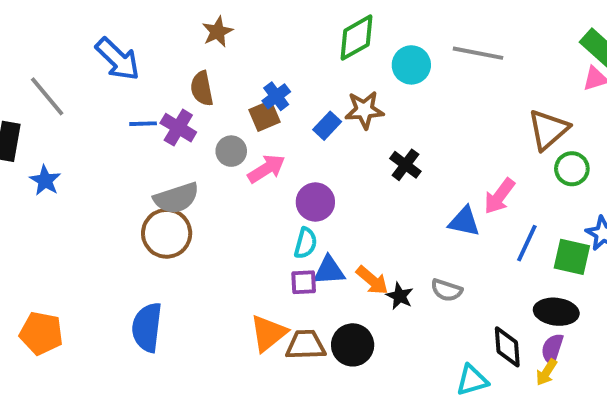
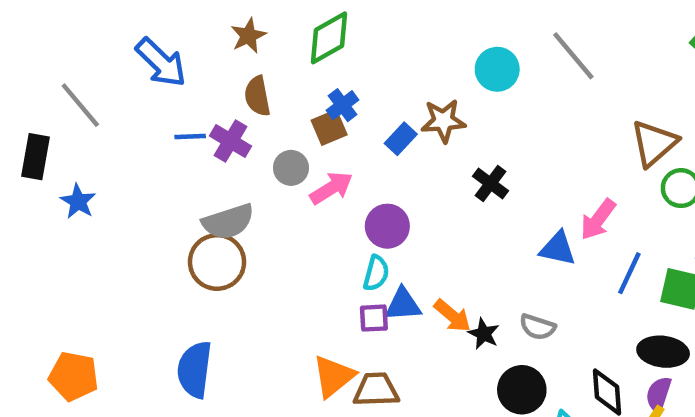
brown star: (217, 32) -> (248, 36), moved
green diamond: (357, 38) -> (329, 38), moved
gray line: (478, 53) -> (573, 56), turned 39
black circle: (353, 345) -> (522, 390), moved

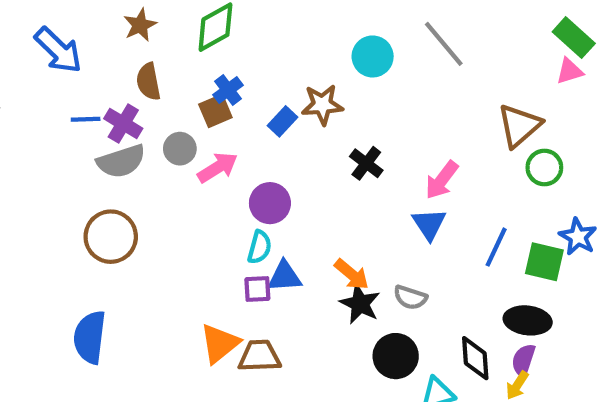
pink arrow: (598, 219) -> (442, 180), moved
gray semicircle: (228, 222) -> (121, 161), moved
blue triangle: (558, 249) -> (429, 224), turned 45
orange arrow: (452, 316) -> (352, 274), moved
black star: (484, 334) -> (360, 304), size x1.4

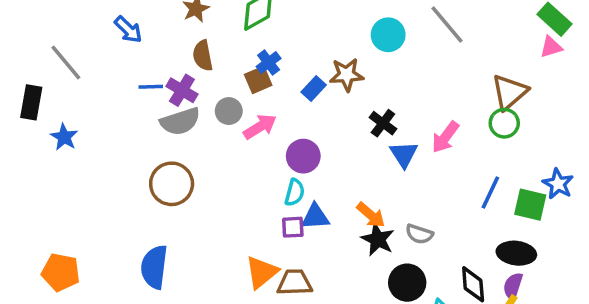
blue arrow: (58, 50) -> (128, 30), size x0.7
green circle: (544, 168) -> (504, 123), moved
blue triangle: (429, 224) -> (404, 154), moved

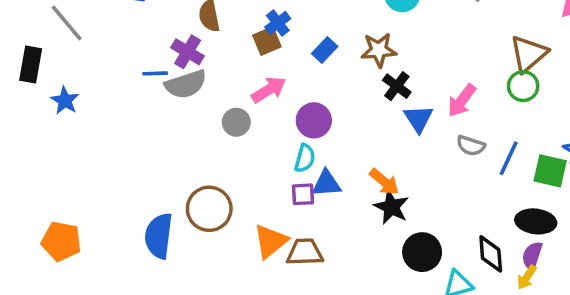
brown star: (347, 75) -> (379, 50), moved
blue line: (151, 87) -> (155, 73), moved
gray circle: (229, 111) -> (236, 122), moved
brown circle: (172, 184) -> (209, 209), moved
gray semicircle: (419, 234) -> (471, 146), moved

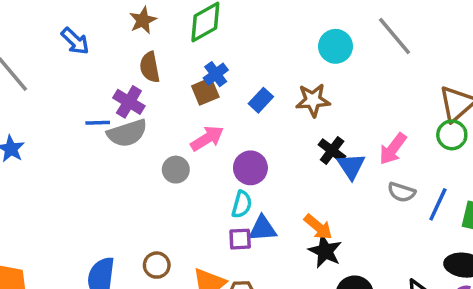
black cross: (397, 86) -> (332, 151), moved
brown circle: (209, 209) -> (157, 265), moved, size x0.6

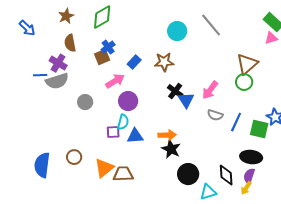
pink arrow: (207, 138) -> (115, 81), moved
orange arrow: (318, 227) -> (167, 135), turned -42
purple square: (240, 239) -> (113, 132), moved

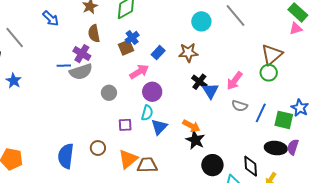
purple square: (113, 132) -> (125, 125), moved
orange arrow: (167, 135) -> (191, 126), turned 30
blue triangle: (135, 136) -> (159, 127), turned -42
purple semicircle: (249, 176) -> (293, 147), moved

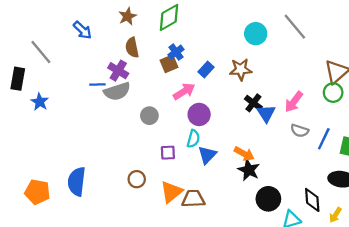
blue semicircle: (66, 156) -> (77, 181), moved

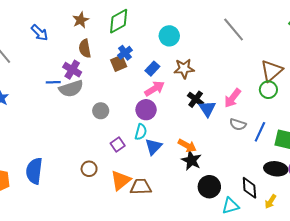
cyan circle: (256, 34) -> (169, 36), moved
pink arrow: (184, 91) -> (154, 89), moved
purple square: (168, 153) -> (118, 145), turned -32

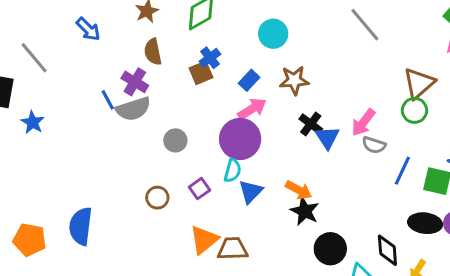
blue line: (53, 82) -> (108, 100), turned 64
purple circle: (146, 110) -> (240, 139), size x1.4
gray semicircle: (238, 124) -> (374, 145), moved
brown circle: (89, 169) -> (157, 198), moved

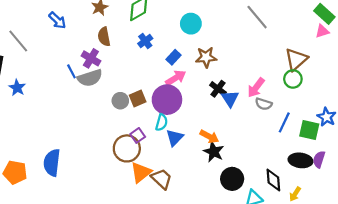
brown square: (201, 73) -> (138, 99), moved
brown circle: (157, 198) -> (127, 148), moved, size x1.6
brown trapezoid: (233, 249) -> (162, 179), turned 45

